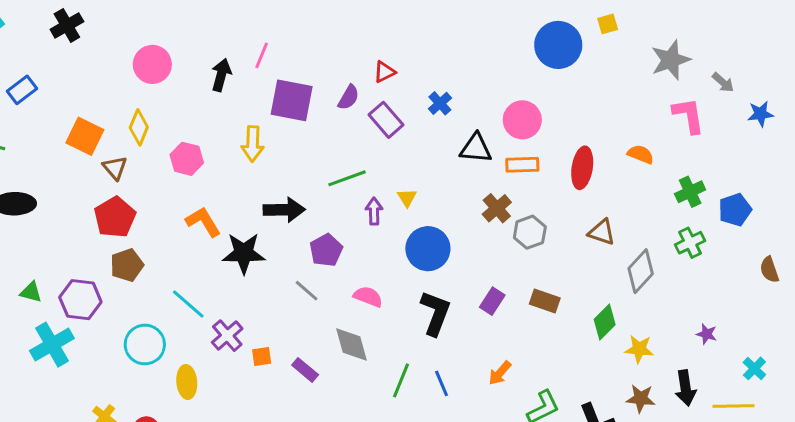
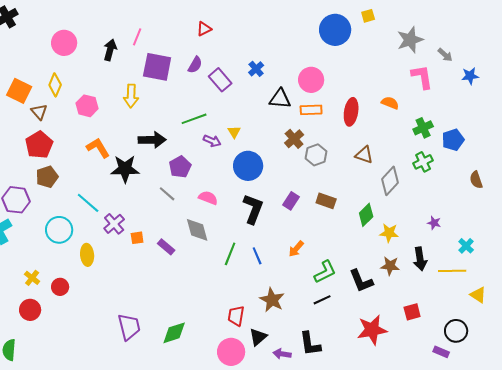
red triangle: (384, 72) -> (204, 29), moved
purple arrow: (374, 211) -> (212, 141), turned 114

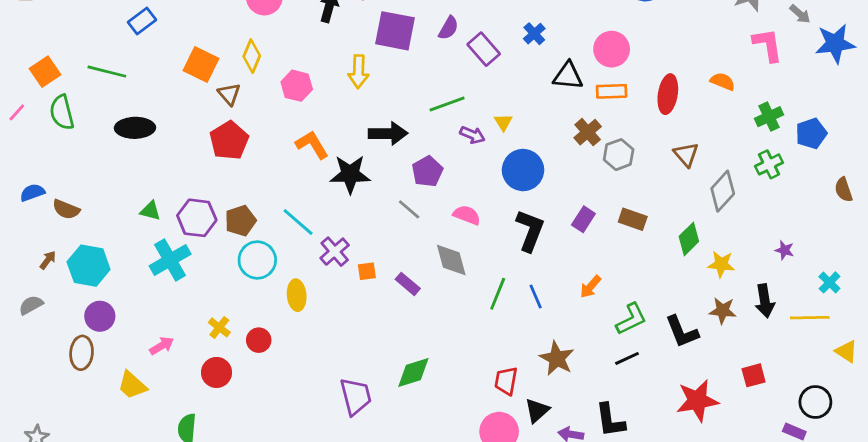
blue star: (470, 76) -> (835, 43), size x1.6
brown triangle: (364, 155) -> (686, 155), turned 30
brown pentagon: (47, 177) -> (240, 221), moved
green diamond: (174, 333) -> (413, 372), moved

